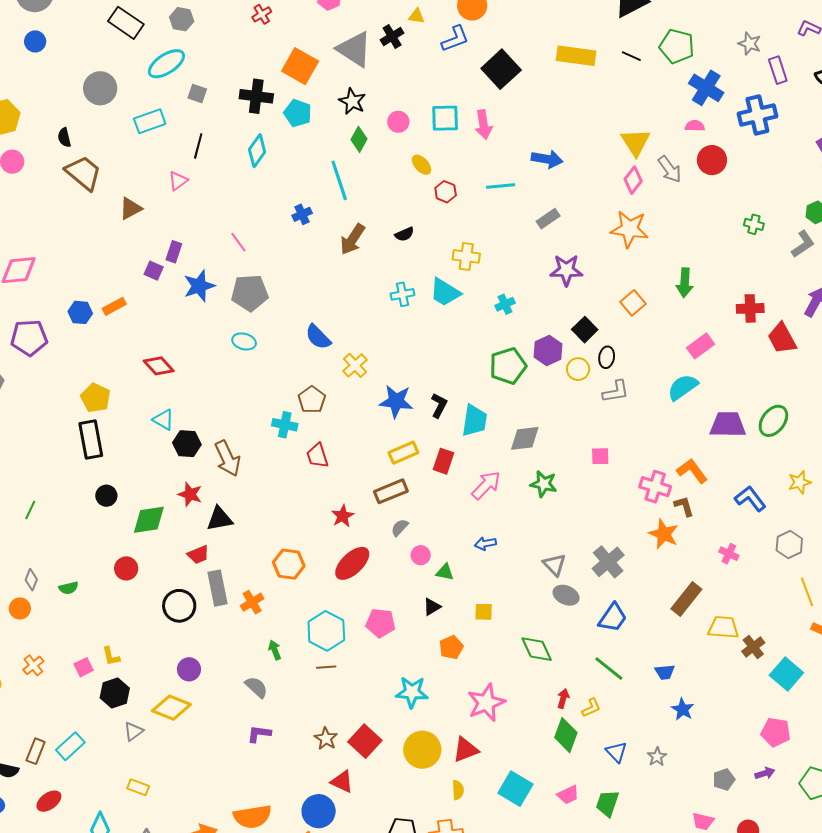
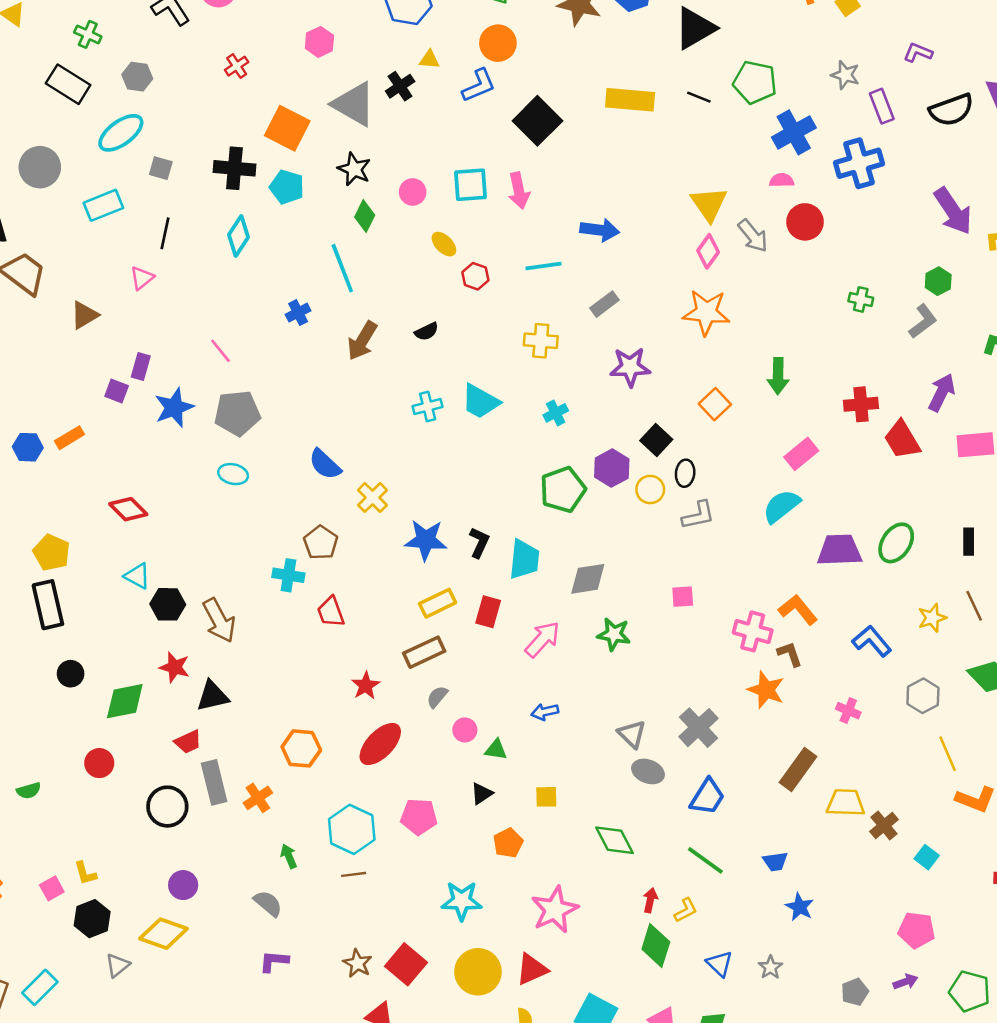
blue cross: (706, 88) -> (794, 132), turned 32
yellow cross: (466, 256) -> (541, 341), moved
cyan square: (786, 674) -> (927, 857), size x0.6

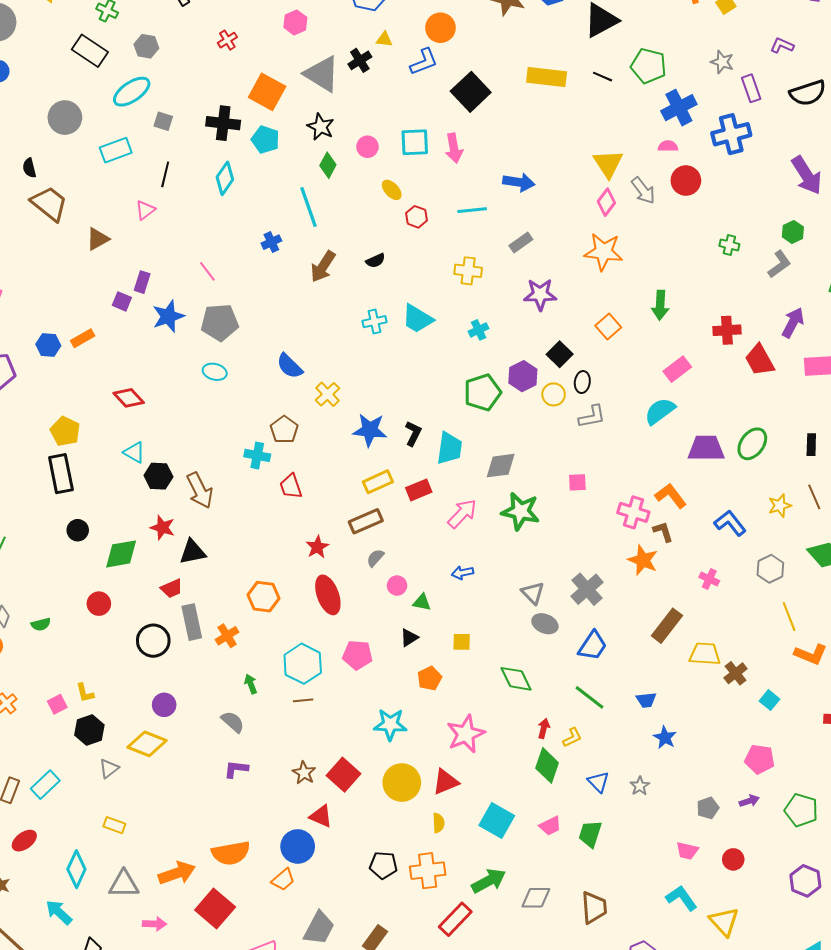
red rectangle: (488, 612) -> (419, 490), turned 50
green star: (614, 634) -> (521, 511), size x1.4
red ellipse: (380, 744) -> (328, 595), turned -66

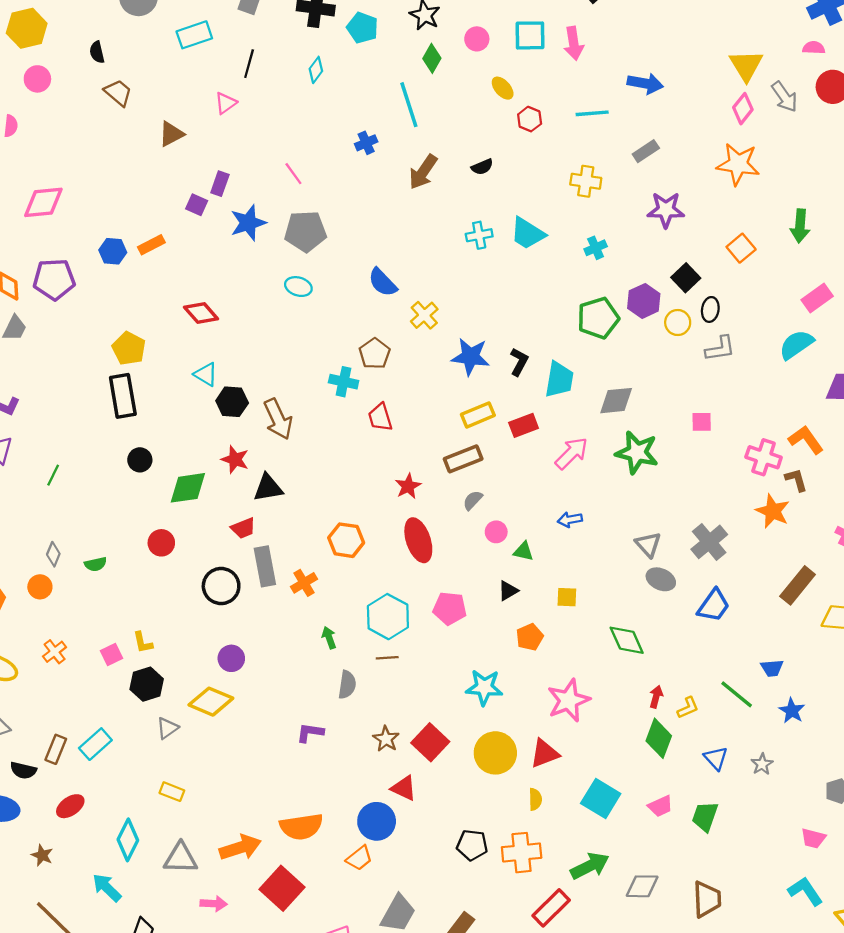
cyan diamond: (225, 178) -> (316, 70), size x0.7
brown trapezoid: (49, 204) -> (118, 93), size x0.7
green line: (590, 697) -> (737, 694), moved
gray semicircle: (233, 722) -> (347, 685), moved, turned 55

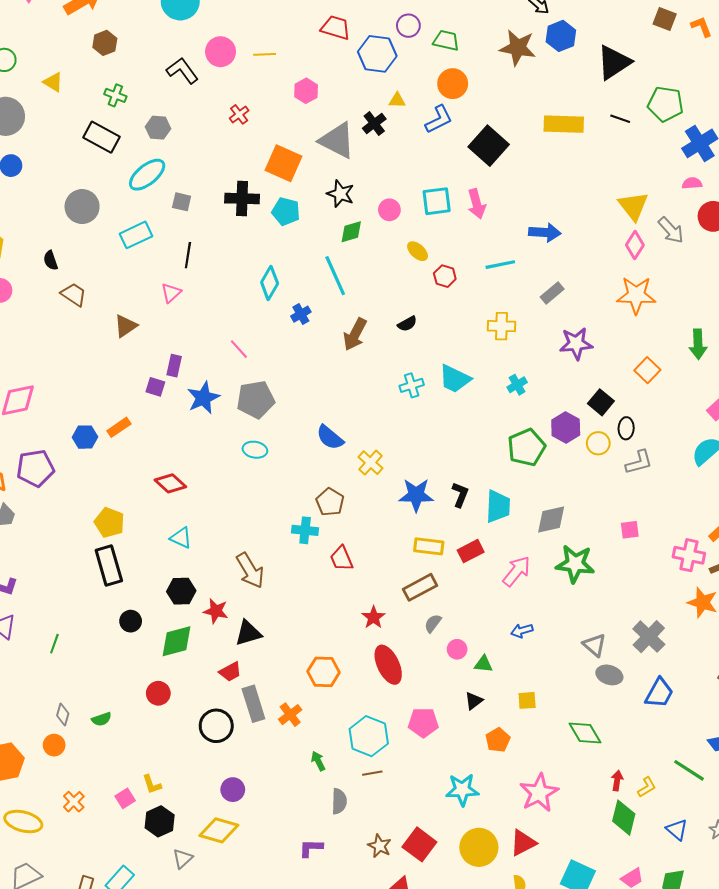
green diamond: (432, 58) -> (351, 232), turned 50
cyan diamond: (316, 70) -> (270, 283), moved, size x1.4
black hexagon: (232, 402) -> (181, 591), moved
yellow rectangle: (478, 415) -> (429, 546), turned 36

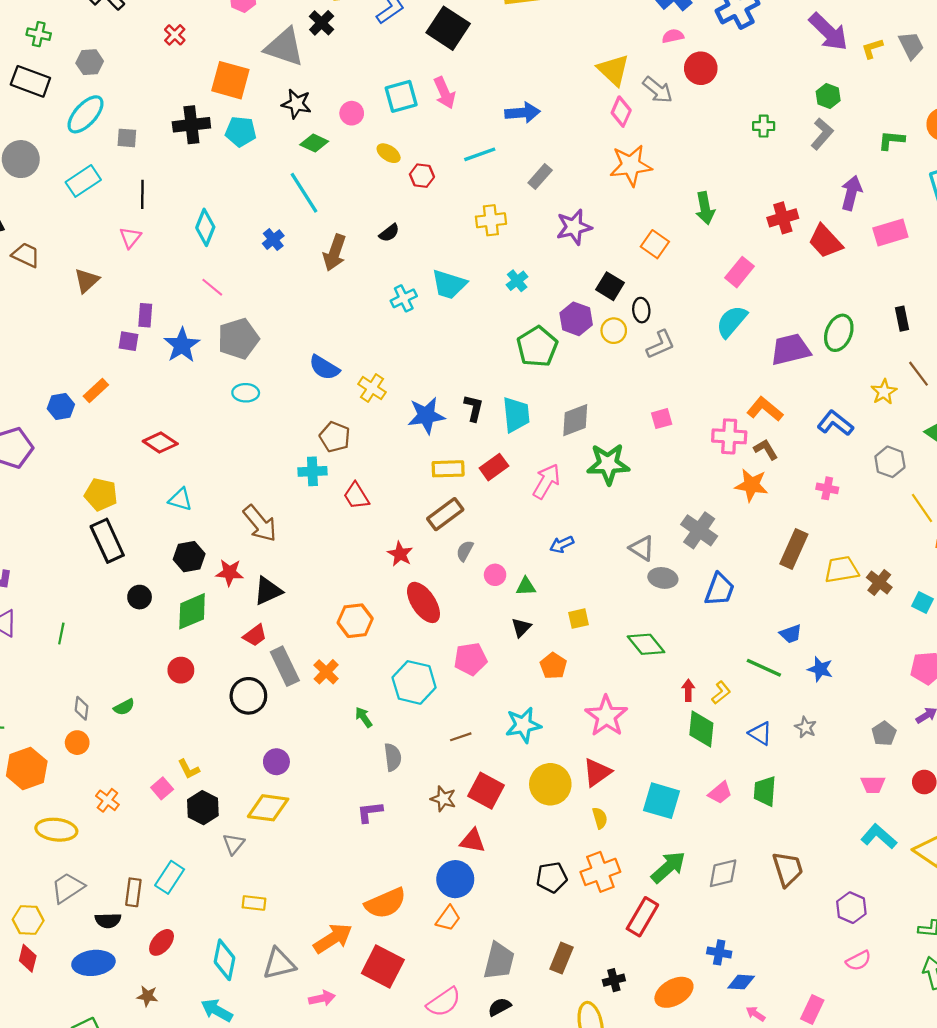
green diamond: (351, 232) -> (314, 143), turned 50
cyan diamond: (270, 283) -> (205, 227), moved
brown line: (372, 773) -> (461, 737), moved

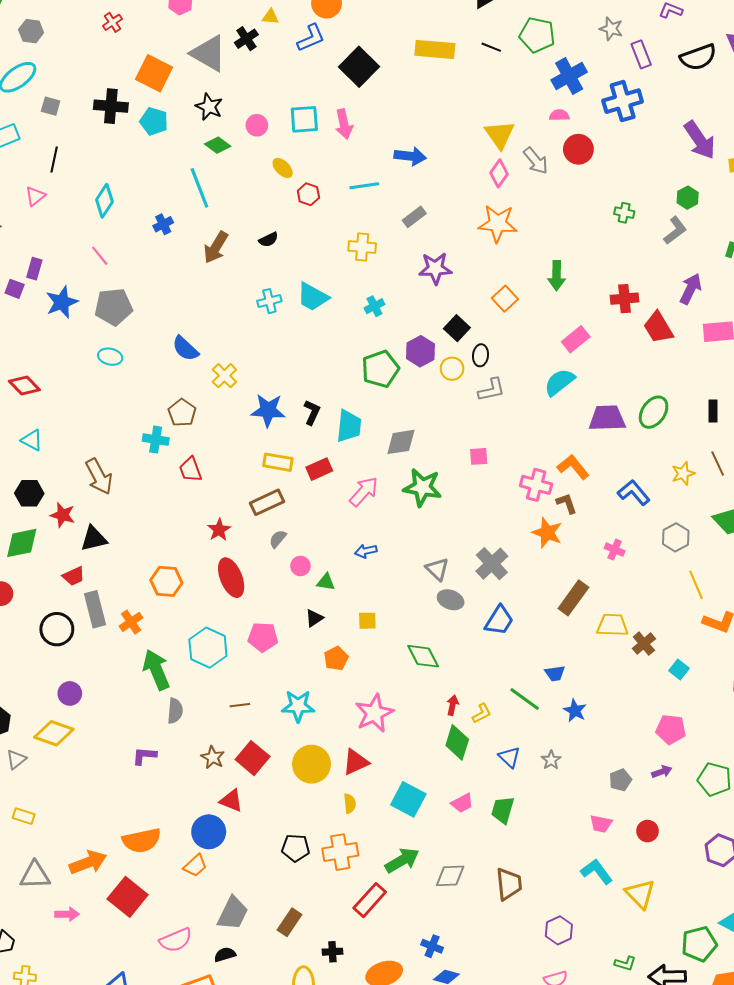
green arrow: (364, 717) -> (156, 670), size x2.0

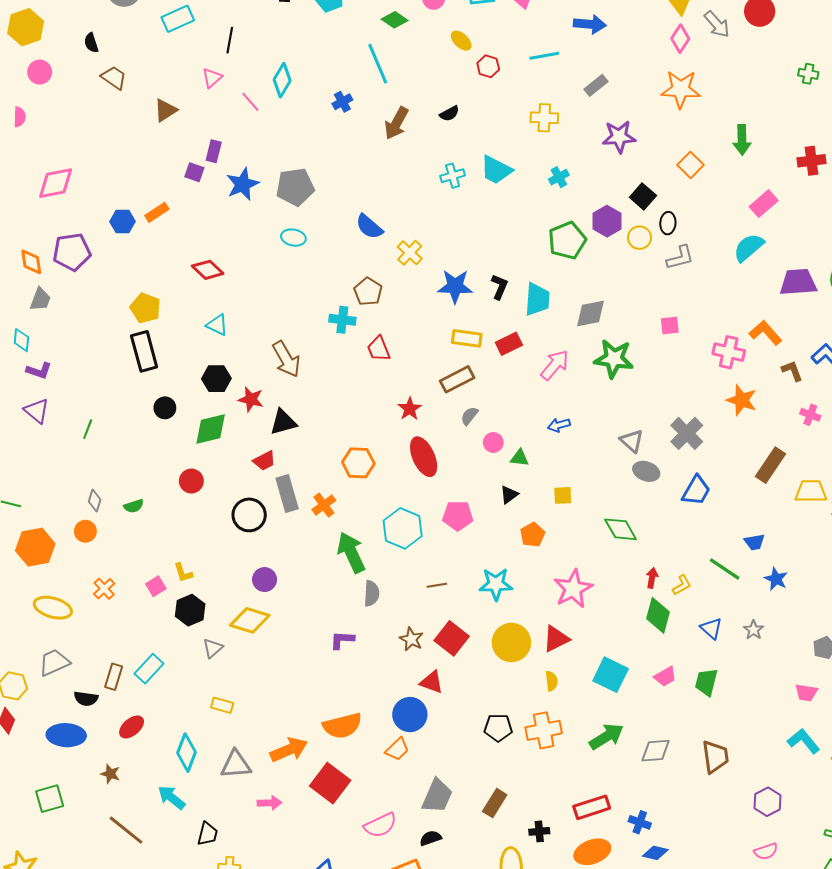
pink line: (100, 256) -> (250, 102), moved
brown L-shape: (567, 503) -> (792, 371), moved
red rectangle: (370, 900) -> (592, 807), moved, turned 32

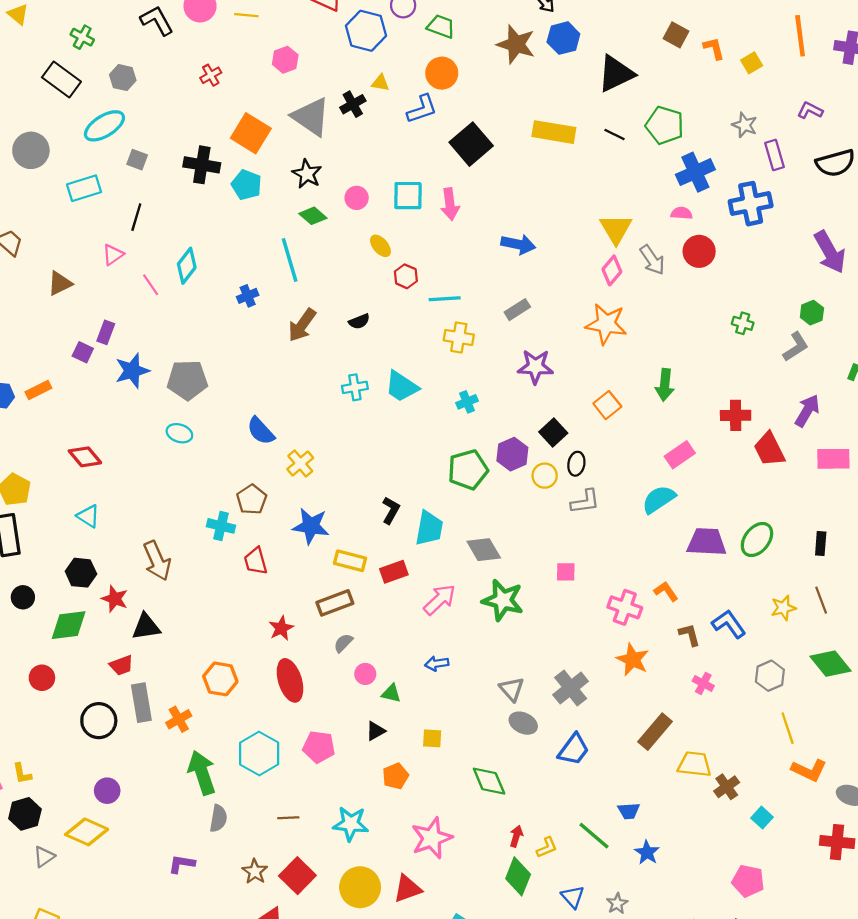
cyan line: (544, 56) -> (445, 299), moved
blue star: (455, 286) -> (311, 526), moved
gray diamond: (591, 313) -> (484, 550), turned 64
orange L-shape: (766, 333) -> (666, 591), size x0.7

